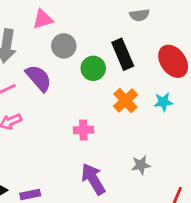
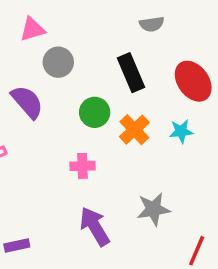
green circle: (93, 68) -> (95, 112), moved
gray star: (141, 165) -> (153, 209), size x1.4

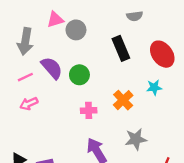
gray circle: (58, 62) -> (76, 30), moved
green circle: (95, 112) -> (79, 75), moved
orange cross: (134, 130) -> (123, 100), moved

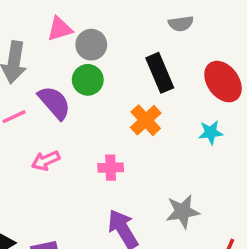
green circle: (79, 75) -> (88, 80), moved
orange cross: (123, 100) -> (146, 120), moved
pink arrow: (29, 104) -> (46, 161), moved

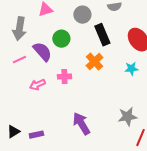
gray circle: (91, 45) -> (82, 15), moved
pink cross: (111, 168) -> (64, 77), moved
gray star: (183, 212) -> (127, 117), moved

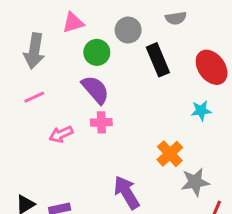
green circle: (61, 39) -> (97, 52), moved
purple semicircle: (42, 52) -> (95, 90), moved
orange cross: (94, 62) -> (170, 154), moved

